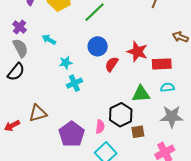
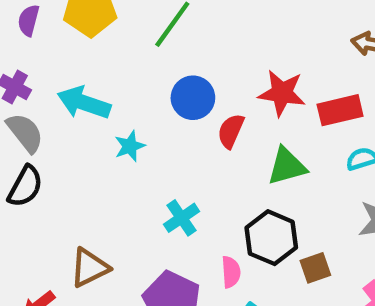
cyan arrow: (49, 40) -> (84, 103), size x1.6
cyan cross: (74, 83) -> (181, 218), moved
green triangle: (141, 94) -> (287, 166), moved

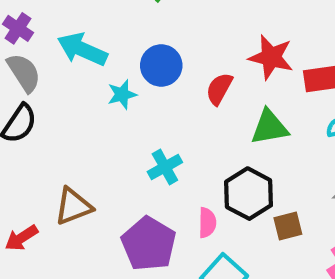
blue circle: (193, 98) -> (161, 65), moved

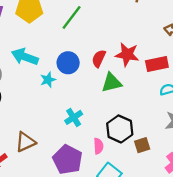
red semicircle: (219, 89) -> (99, 58), moved
green triangle: (269, 127) -> (112, 83), moved

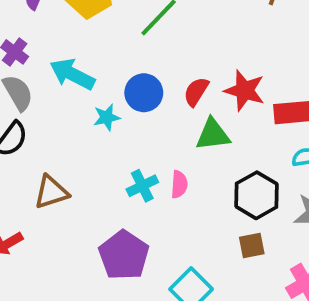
black hexagon: (120, 129) -> (256, 195), moved
brown triangle: (25, 142) -> (51, 192), moved
pink semicircle: (98, 146) -> (179, 184), moved

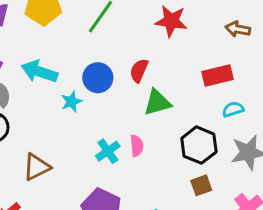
red star: (245, 90) -> (171, 21), moved

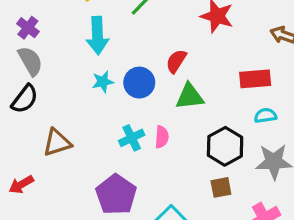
cyan arrow: (39, 72) -> (97, 36), moved, turned -120
blue circle: (98, 78) -> (139, 83), moved

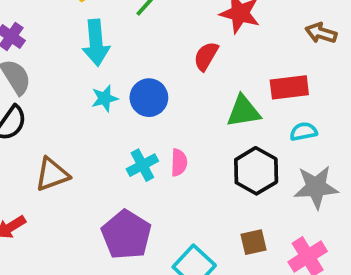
red semicircle: (176, 61) -> (206, 56), moved
green triangle: (190, 96) -> (243, 111), moved
brown square: (221, 187) -> (253, 242), moved

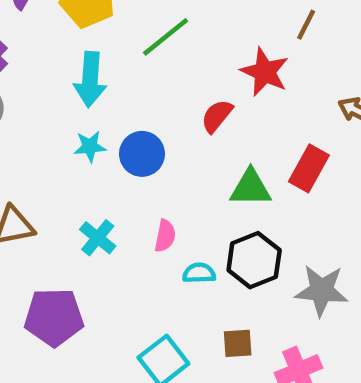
red rectangle: (289, 87) -> (309, 168), turned -63
cyan semicircle: (304, 131) -> (199, 273), moved
cyan cross: (142, 165) -> (98, 238), moved, turned -32
purple pentagon: (126, 235) -> (54, 317), moved, turned 30

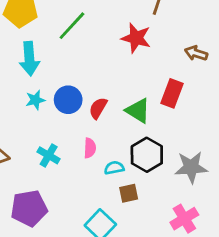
red semicircle: (217, 116) -> (98, 108), moved
green triangle: (251, 188) -> (138, 111), turned 40
brown square: (238, 343) -> (129, 193), moved

